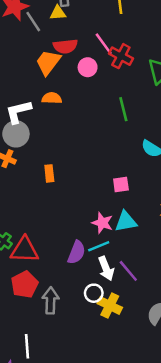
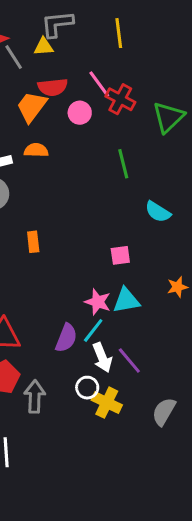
cyan line: (99, 246) -> (93, 330), turned -30

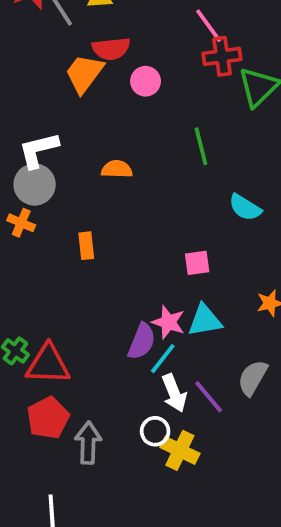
pink line: (99, 84) -> (209, 26), moved
red cross: (120, 99) -> (222, 56), moved, turned -36
orange semicircle: (36, 150) -> (117, 169), moved
purple semicircle: (66, 338) -> (142, 341), moved
gray semicircle: (164, 412) -> (253, 378), moved

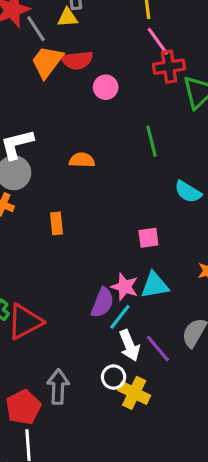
orange trapezoid: (84, 74) -> (47, 62), moved
red triangle: (48, 364) -> (25, 322), turned -30
red pentagon: (48, 418) -> (23, 407), moved

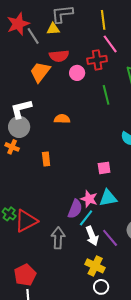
orange trapezoid: (47, 62) -> (40, 72), moved
red cross: (169, 67) -> (97, 60), moved
green line: (152, 141) -> (106, 95), moved
white circle: (114, 377) -> (101, 287), moved
gray arrow: (58, 387) -> (58, 238), moved

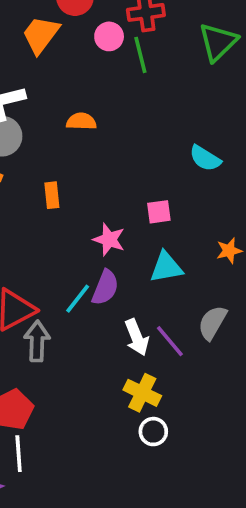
green line: (106, 95) -> (140, 55), moved
pink star: (89, 199) -> (109, 240), moved
cyan line: (86, 218) -> (78, 299), moved
gray arrow: (58, 238) -> (37, 341), moved

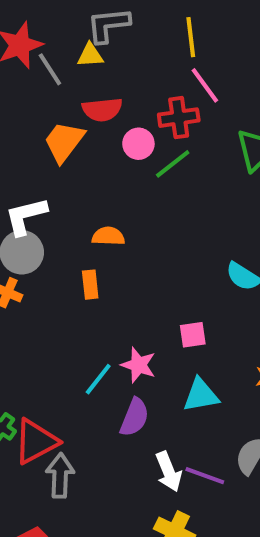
green line: (140, 55) -> (173, 164), turned 66
orange rectangle: (52, 195) -> (90, 285), moved
cyan line: (78, 299) -> (98, 379), moved
purple line: (170, 341) -> (205, 476), turned -30

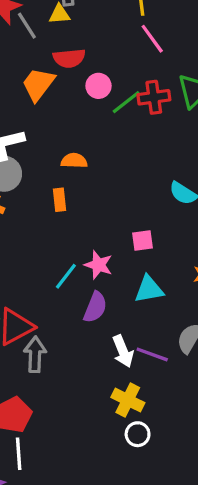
red cross: (179, 118) -> (154, 97), moved

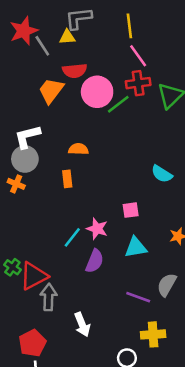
pink circle: (98, 86) -> (97, 92), size x1.6
red cross: (154, 97) -> (138, 83), moved
white arrow: (123, 351) -> (82, 325), moved
yellow cross: (128, 400) -> (153, 334), moved, turned -30

